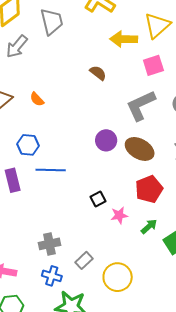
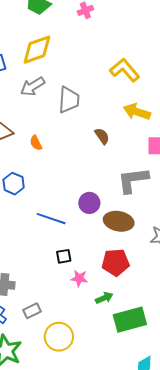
gray trapezoid: (52, 22) -> (69, 100), moved
brown ellipse: (140, 149) -> (119, 221), turned -36
blue line: (51, 170) -> (51, 219), moved

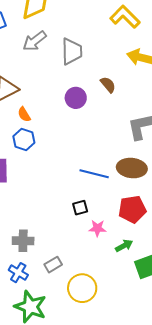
orange semicircle: (36, 143) -> (24, 114), moved
purple circle: (89, 203) -> (76, 98), moved
blue line: (51, 219) -> (94, 174), moved

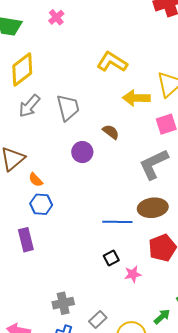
green arrow: (124, 246) -> (162, 317), moved

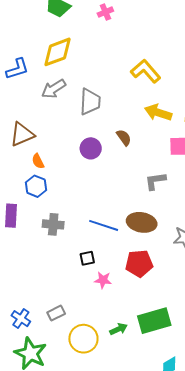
gray L-shape: (154, 164) -> (155, 181), size x0.7
gray cross: (63, 303) -> (53, 224), moved

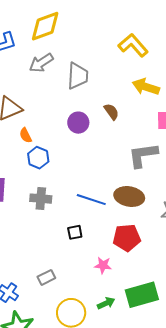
gray L-shape: (155, 181) -> (143, 155), size x1.4
blue hexagon: (36, 186) -> (38, 158), moved
pink star: (103, 280) -> (103, 265), moved
gray rectangle: (56, 313) -> (46, 277), moved

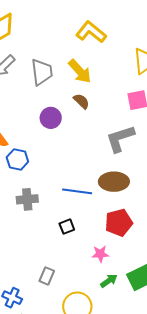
yellow arrow: (146, 87) -> (80, 71), moved, turned -140
gray rectangle: (46, 277) -> (47, 276), turned -30
green arrow: (106, 303) -> (109, 281), moved

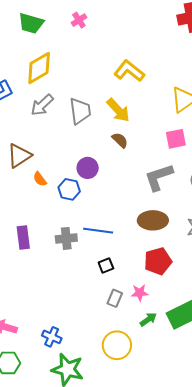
purple circle: (51, 118) -> (88, 168), moved
blue hexagon: (17, 159) -> (69, 189), moved
blue line: (77, 191) -> (98, 231), moved
gray rectangle: (47, 276) -> (115, 298), moved

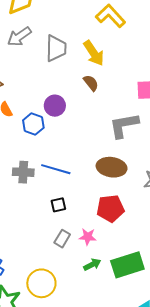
yellow circle: (117, 345) -> (41, 283), moved

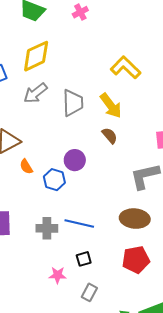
pink star: (88, 237) -> (57, 275), moved

